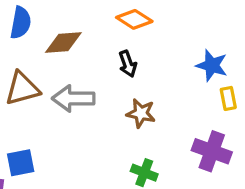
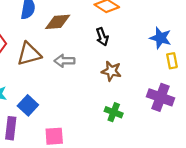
gray arrow: (73, 98) -> (64, 61), size x0.7
blue square: (21, 163) -> (28, 105), turned -36

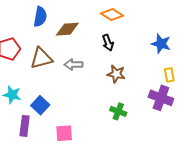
yellow rectangle: (172, 61) -> (169, 75), moved

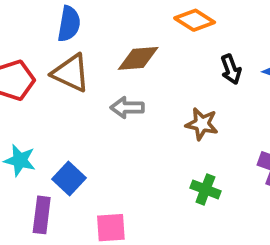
brown diamond: (67, 29) -> (138, 58), moved
black arrow: (108, 43) -> (231, 69), moved
brown triangle: (41, 58) -> (71, 73), moved, turned 40

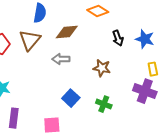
blue semicircle: (69, 24) -> (40, 13), moved
brown triangle: (71, 73) -> (30, 40), turned 45
blue square: (69, 179) -> (71, 98), moved

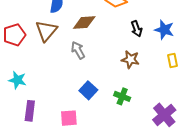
gray arrow: (61, 59) -> (78, 50), turned 60
brown star: (102, 68) -> (130, 59), moved
purple cross: (145, 91) -> (164, 115), moved, turned 30

